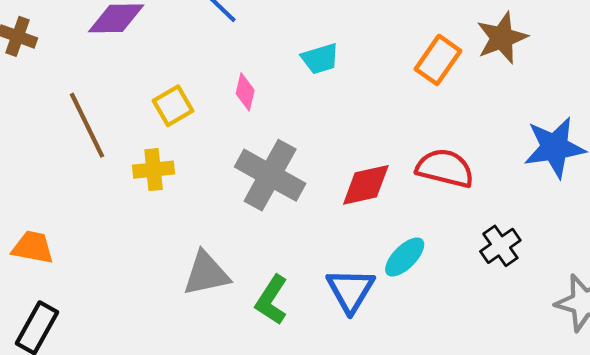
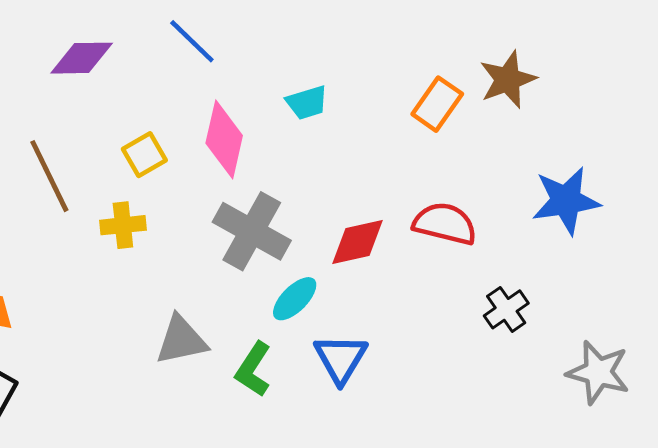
pink diamond: (245, 92) -> (224, 139), size x1.8
cyan ellipse: (405, 257) -> (295, 299), moved

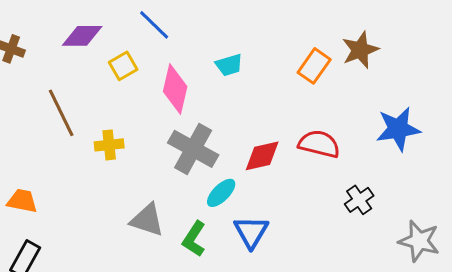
yellow square: (144, 155) -> (123, 66), moved
gray triangle: (181, 340) -> (147, 220), turned 30

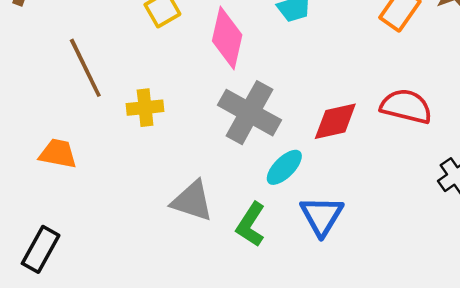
orange trapezoid: (22, 201) -> (58, 154), moved

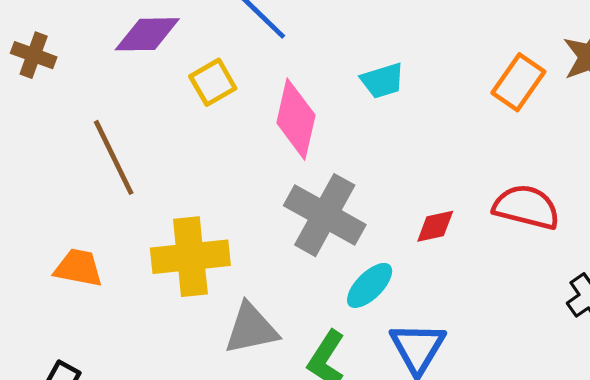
yellow cross: (145, 108) -> (190, 257), moved, size x1.6
red diamond: (335, 121) -> (435, 226), size x0.7
gray triangle: (192, 201) -> (251, 329), turned -30

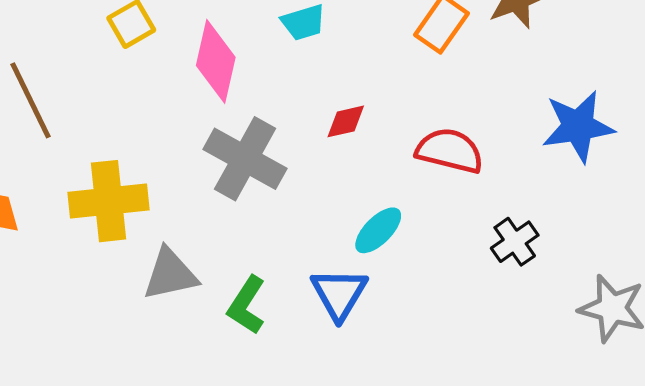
red diamond: (435, 226) -> (346, 121), moved
cyan ellipse: (370, 285) -> (378, 230), moved

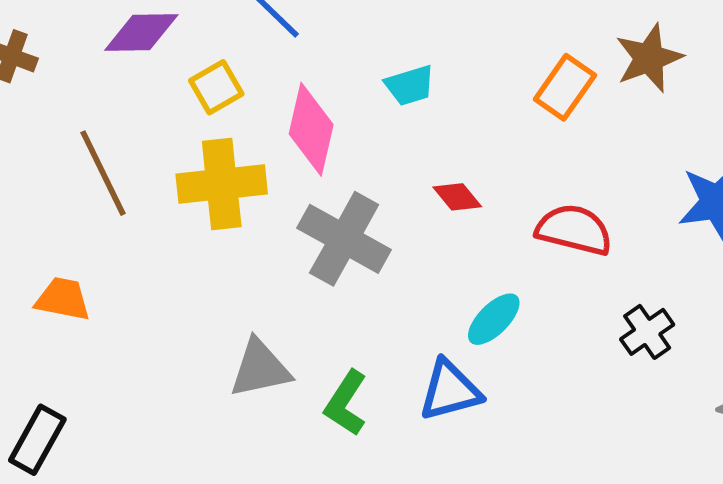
red diamond: (346, 121) -> (457, 197), turned 63
yellow cross: (109, 201) -> (222, 184), moved
blue triangle: (339, 294) -> (450, 390), turned 44

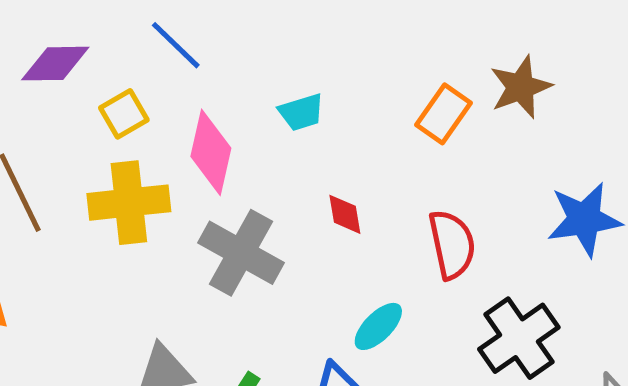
red diamond: (457, 197) -> (345, 214), turned 30
red semicircle: (574, 230) -> (452, 244), turned 64
black cross: (647, 332) -> (519, 338), size x1.6

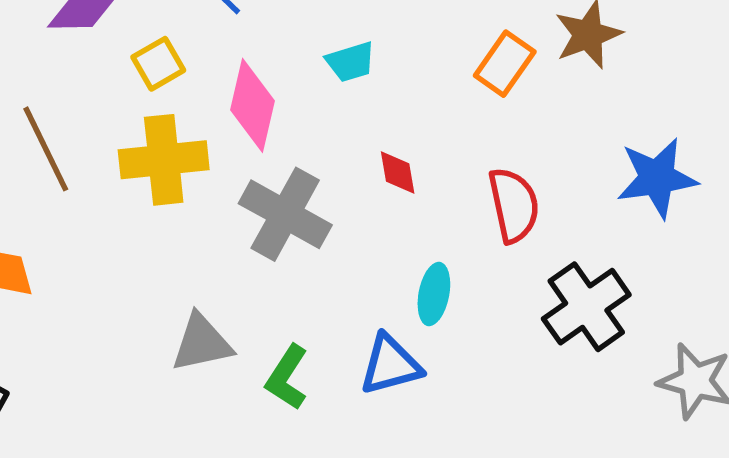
cyan ellipse: (378, 326) -> (434, 294), turned -34

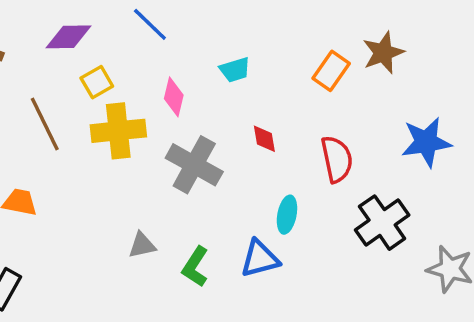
yellow square: (158, 64) -> (97, 82), moved
pink diamond: (253, 105) -> (174, 97), size x0.7
gray triangle: (202, 343) -> (142, 245), size x0.7

